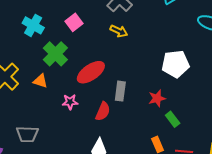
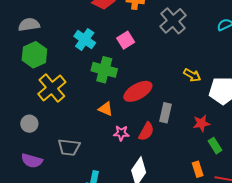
yellow arrow: (119, 31) -> (192, 75), moved
green cross: (55, 54) -> (104, 70), turned -35
orange triangle: (40, 81) -> (106, 109), moved
pink star: (70, 102) -> (121, 133), moved

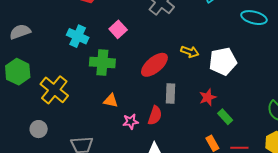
green hexagon: (34, 55) -> (18, 72), moved
red ellipse: (138, 91) -> (154, 65), moved

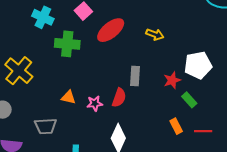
white pentagon: (223, 61) -> (198, 65), moved
red ellipse: (154, 65) -> (111, 30), moved
orange triangle: (111, 101) -> (68, 97), moved

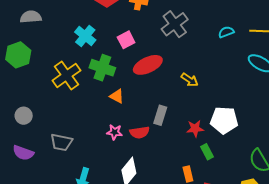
yellow cross: (19, 71) -> (66, 75), moved
orange triangle: (68, 97) -> (117, 96), moved
red semicircle: (119, 98) -> (140, 132), turned 48

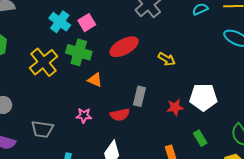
pink square: (126, 40) -> (87, 23), moved
pink star: (114, 132) -> (84, 115), moved
green rectangle: (207, 152) -> (200, 138), moved

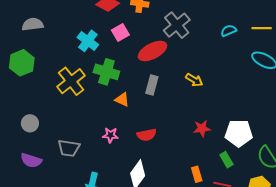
pink square: (87, 23) -> (120, 32), moved
red ellipse: (124, 47) -> (152, 51), moved
gray rectangle: (139, 96) -> (152, 85), moved
white pentagon: (203, 97) -> (239, 133), moved

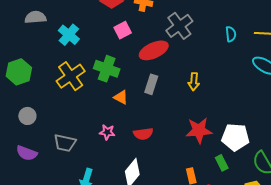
cyan semicircle: (229, 31) -> (231, 34), turned 105
cyan cross: (88, 41) -> (69, 35), moved
green hexagon: (22, 63) -> (19, 72), moved
yellow arrow: (194, 80) -> (194, 82), turned 60
red star: (202, 128) -> (199, 130), size x1.5

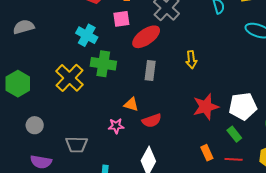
pink square: (123, 30) -> (121, 19), moved, turned 30
cyan cross: (69, 35) -> (87, 35), moved
orange triangle: (121, 97) -> (131, 104), moved

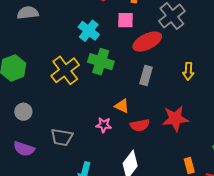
red star: (206, 107) -> (175, 119), moved

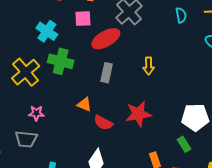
pink star: (104, 125) -> (36, 113), moved
red semicircle: (140, 125) -> (103, 123), turned 42

